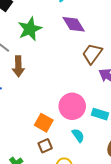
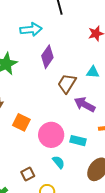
purple diamond: (74, 24) -> (47, 57), turned 70
orange square: (44, 123) -> (21, 122), moved

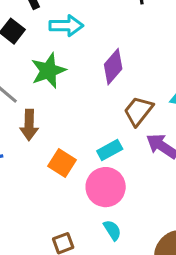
cyan arrow: (31, 30) -> (66, 26), moved
cyan rectangle: (78, 141) -> (110, 150), moved, turned -49

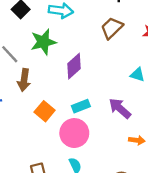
purple diamond: (113, 67) -> (74, 66), moved
brown trapezoid: (138, 111) -> (112, 28), moved

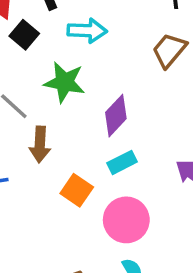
green star: (43, 42) -> (65, 82), turned 30
cyan rectangle: (81, 106) -> (122, 162), moved

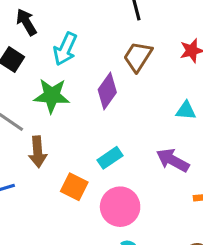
cyan arrow: (87, 31) -> (65, 49), turned 120
purple diamond: (116, 116) -> (107, 91), moved

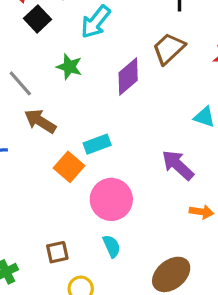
green star: (52, 96) -> (69, 67), size x0.7
brown arrow: (38, 152) -> (40, 121), turned 112
cyan rectangle: (110, 158) -> (97, 144), moved

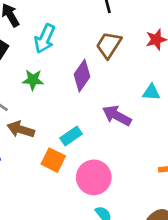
purple arrow: (178, 165) -> (117, 116), moved

